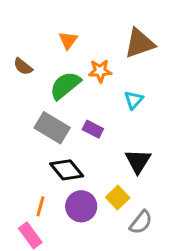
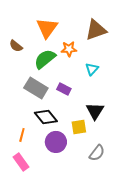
orange triangle: (68, 40) -> (47, 28), size x1.6
yellow square: (118, 198) -> (79, 127), moved, turned 35
orange line: (40, 206) -> (22, 135), moved

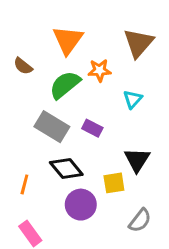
brown triangle: (96, 30) -> (138, 43), turned -30
orange line: (22, 135) -> (24, 184), moved

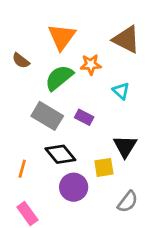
brown triangle: (138, 43) -> (126, 39), turned -44
cyan triangle: (133, 99) -> (121, 91), turned -30

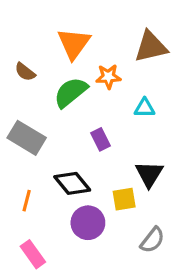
brown triangle: (126, 39) -> (151, 47), turned -40
cyan triangle: (121, 91) -> (145, 108), turned -42
gray rectangle: (47, 116) -> (27, 138), moved
purple rectangle: (84, 117) -> (101, 139), turned 36

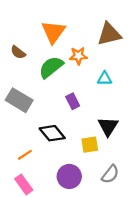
orange line: (27, 201) -> (25, 155), moved, turned 42
purple circle: (88, 223) -> (69, 176), moved

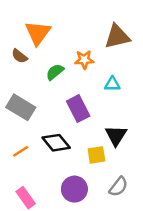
orange triangle: (53, 32) -> (38, 33), moved
green semicircle: (51, 67) -> (55, 72), size x0.7
purple rectangle: (73, 101) -> (78, 109), size x1.5
orange line: (25, 155) -> (21, 151), moved

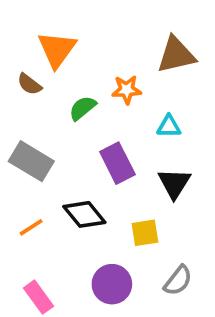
black triangle: (116, 135) -> (174, 183), moved

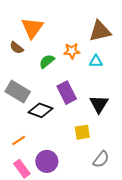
cyan triangle: (169, 126) -> (96, 61), moved
black diamond: (84, 214) -> (41, 110), moved, turned -30
orange line: (31, 227) -> (19, 141), moved
purple circle: (112, 284) -> (47, 161), moved

